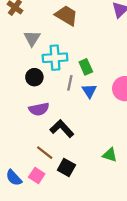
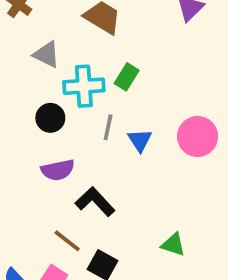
gray triangle: (32, 38) -> (47, 55), turned -36
green rectangle: (86, 67) -> (127, 77), moved, turned 56

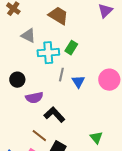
black circle: (50, 118) -> (17, 80), moved
green triangle: (173, 245) -> (96, 138), turned 32

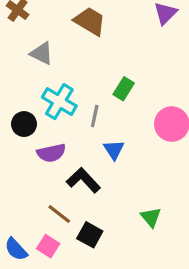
green rectangle: (71, 48) -> (124, 89), moved
cyan cross: (48, 53) -> (59, 102), moved, turned 35
blue triangle: (78, 82) -> (114, 150), moved

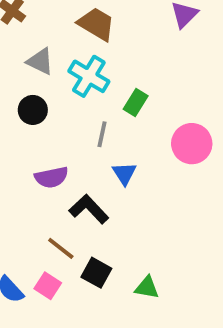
cyan cross: (59, 102) -> (89, 76), moved
black circle: (24, 124) -> (33, 110), moved
green triangle: (151, 217) -> (147, 288), moved, turned -40

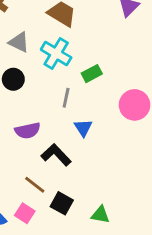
green rectangle: (136, 102) -> (92, 74), turned 30

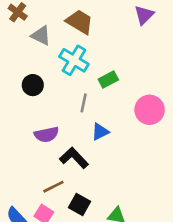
gray triangle: (19, 42) -> (41, 36), moved
blue triangle: (83, 128) -> (100, 132), turned 36
brown line: (35, 185) -> (53, 187), turned -65

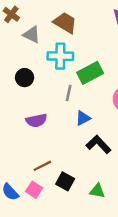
cyan cross: (74, 60) -> (60, 56), turned -30
green rectangle: (108, 80) -> (90, 73), size x1.5
black L-shape: (74, 158) -> (98, 144), moved

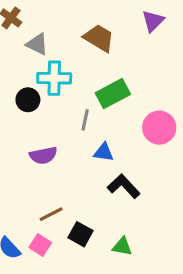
brown trapezoid: (65, 23) -> (99, 38), moved
cyan cross: (60, 56) -> (54, 78), moved
blue triangle: (83, 118) -> (104, 152), turned 35

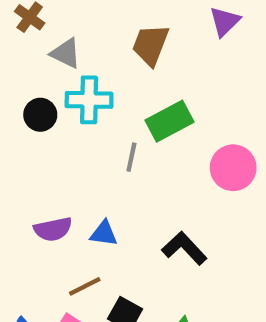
brown trapezoid: (99, 38) -> (150, 45), turned -100
black circle: (28, 100) -> (40, 115), moved
blue triangle: (104, 152) -> (104, 233), moved
purple semicircle: (43, 155) -> (53, 229), moved

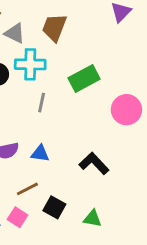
brown trapezoid: (150, 45) -> (54, 28), moved
gray line: (131, 157) -> (42, 103), moved

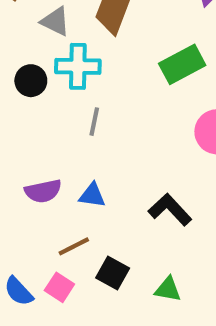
green rectangle: (84, 79) -> (182, 64), moved

